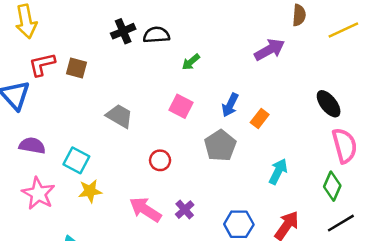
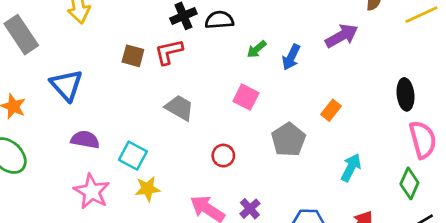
red L-shape: (42, 64) -> (169, 52), moved
black ellipse: (329, 104) -> (405, 94), turned 32
blue arrow: (230, 105) -> (291, 57), moved

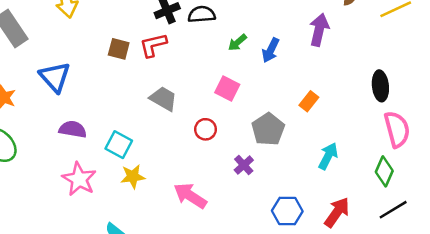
purple arrow: (342, 36) -> (319, 30), turned -48
red circle: (223, 156) -> (206, 129), moved
purple cross: (250, 209) -> (244, 165), moved

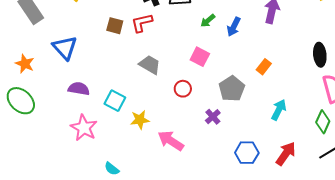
yellow star: (133, 177) -> (140, 120), moved

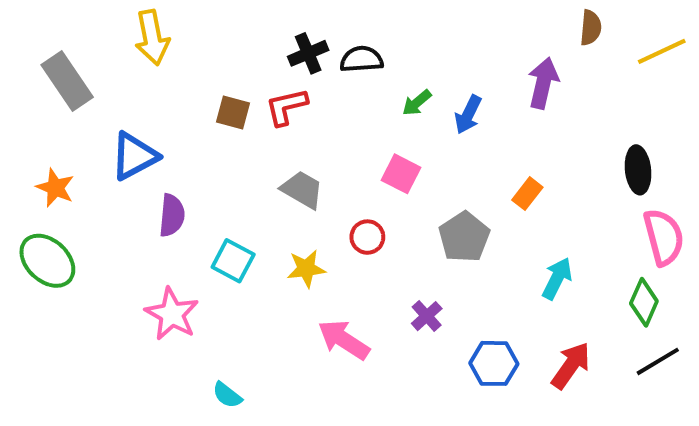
blue triangle: (65, 48) -> (134, 156), turned 44
purple semicircle: (79, 89) -> (172, 215), moved, turned 85
purple cross: (213, 117) -> (427, 316), moved
yellow star: (140, 120) -> (306, 269), moved

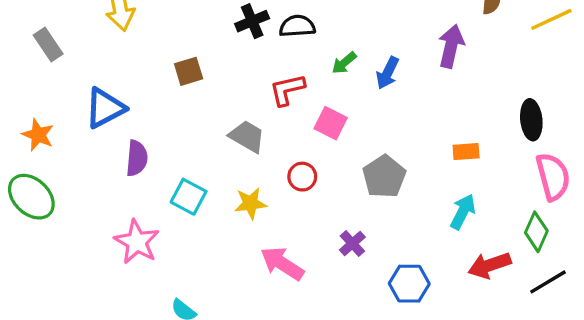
gray rectangle: (67, 81) -> (48, 45), size x0.7
red L-shape: (286, 107) -> (287, 90), moved
brown square: (233, 113) -> (189, 71), turned -32
orange rectangle: (527, 194) -> (466, 152), moved, turned 48
red arrow: (571, 365) -> (490, 265), moved, turned -144

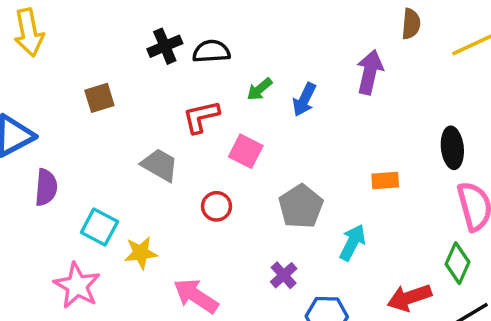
yellow star: (250, 203) -> (141, 253), moved
cyan arrow: (463, 212) -> (352, 242), moved
pink star: (137, 242) -> (77, 286), moved
purple cross: (352, 243) -> (284, 275), moved

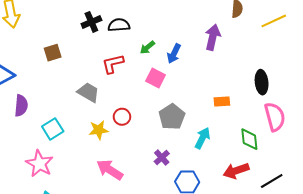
pink square: (246, 151) -> (156, 78), moved
cyan square: (99, 227) -> (53, 129), turned 30
yellow star: (141, 253) -> (99, 130), moved
green diamond: (458, 263) -> (249, 139), moved, turned -30

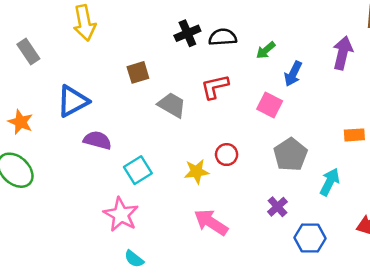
green arrow: (147, 47) -> (266, 50), moved
gray trapezoid: (88, 92) -> (172, 105), moved
purple semicircle: (21, 106) -> (97, 140), turned -80

